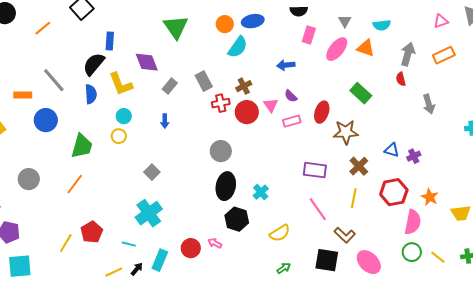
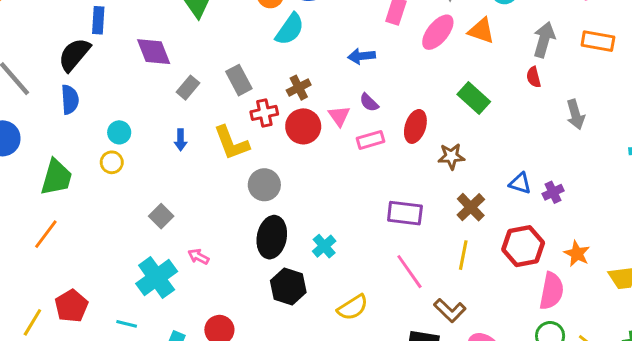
orange rectangle: (444, 55) -> (598, 41), turned 35
yellow L-shape: (121, 84) -> (231, 143), moved
brown star: (346, 132) -> (451, 156), size x0.7
pink arrow: (215, 243) -> (198, 257), moved

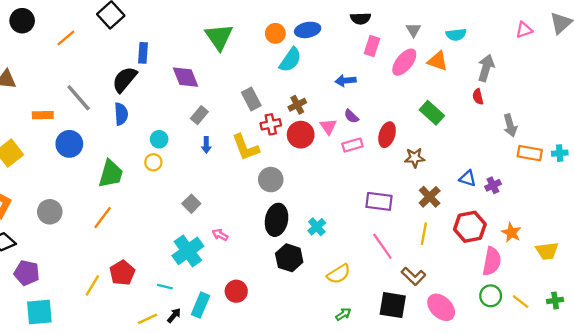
orange rectangle: (598, 41) -> (530, 153), moved
gray rectangle: (188, 88) -> (199, 115), moved

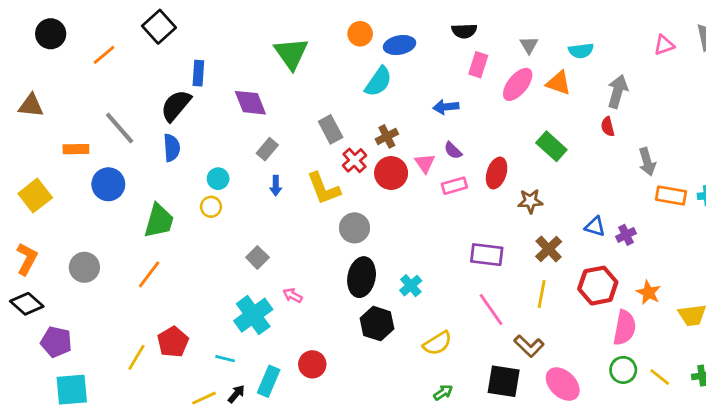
orange circle: (275, 33) -> (360, 34), moved
red cross: (271, 124) -> (354, 160), turned -30

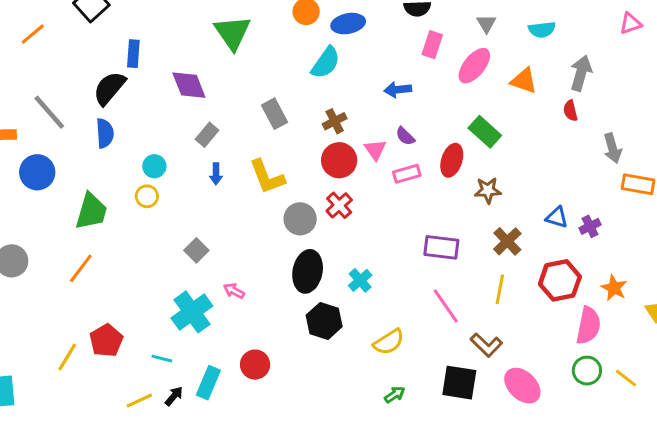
orange triangle: (558, 83) -> (524, 81), moved
green rectangle: (551, 146) -> (485, 132), moved
red cross: (354, 160) -> (339, 205), moved

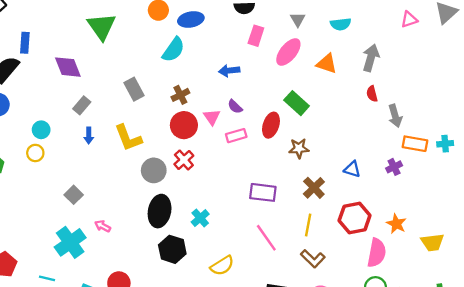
red semicircle: (570, 111) -> (372, 94), moved
purple cross: (590, 226) -> (394, 167), moved
brown L-shape: (486, 345) -> (313, 259), moved

